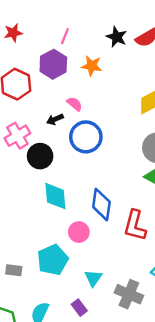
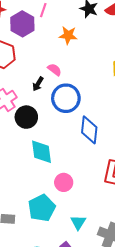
purple hexagon: (53, 64) -> (22, 24), moved
black arrow: (55, 119) -> (38, 84), turned -32
blue diamond: (101, 204) -> (89, 130), moved

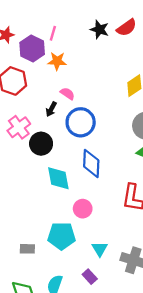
orange star: (68, 35) -> (57, 61), moved
blue diamond: (89, 130) -> (91, 163), moved
cyan pentagon: (42, 208) -> (62, 236), turned 30

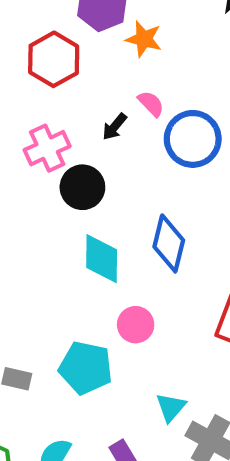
blue circle: (81, 122) -> (193, 139), moved
cyan triangle: (100, 249) -> (171, 407), moved

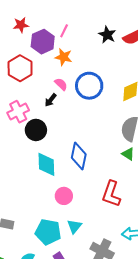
pink semicircle: (151, 104) -> (61, 84), moved
blue circle: (193, 139) -> (89, 86), moved
cyan pentagon: (86, 368) -> (48, 232), moved
cyan triangle: (171, 407) -> (74, 226), moved

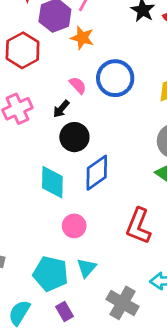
pink semicircle: (61, 84) -> (78, 85), moved
black arrow: (51, 100) -> (61, 109), moved
black circle: (36, 130) -> (74, 137), moved
blue diamond: (79, 156) -> (97, 173), turned 40

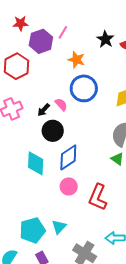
orange star: (82, 38) -> (76, 60), moved
pink semicircle: (78, 85) -> (61, 104), moved
pink circle: (74, 226) -> (69, 186), moved
cyan pentagon: (51, 274) -> (32, 230), turned -30

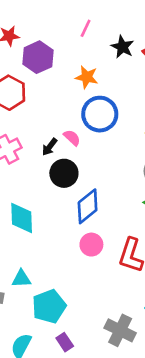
pink line: (63, 32) -> (86, 28), moved
cyan diamond: (36, 163) -> (22, 218), moved
cyan triangle: (59, 227) -> (21, 279), moved, turned 49

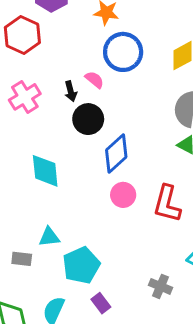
black arrow: (50, 147) -> (71, 91), turned -48
gray cross: (120, 330) -> (161, 286), size x0.7

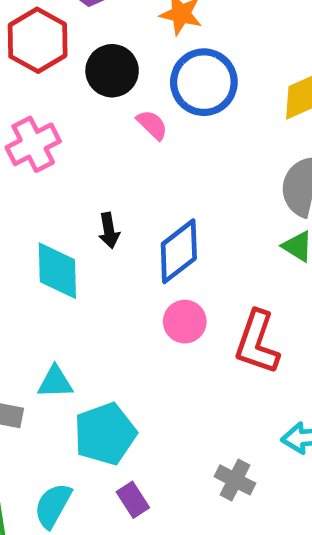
black arrow: (71, 91) -> (109, 231), moved
black circle: (88, 119) -> (112, 71), moved

